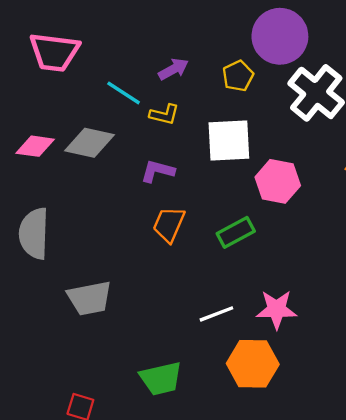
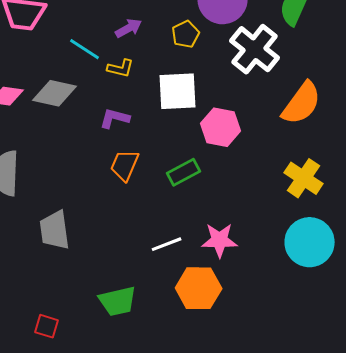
gray trapezoid: (90, 298) -> (55, 230), turned 93

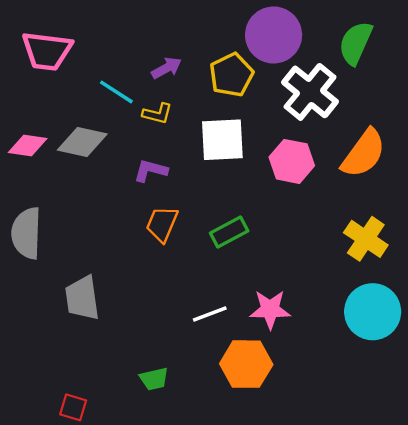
yellow pentagon: (186, 34) -> (231, 75), size x1.4
pink hexagon: (221, 127) -> (292, 161), moved
green trapezoid: (118, 301) -> (154, 379), size x0.7

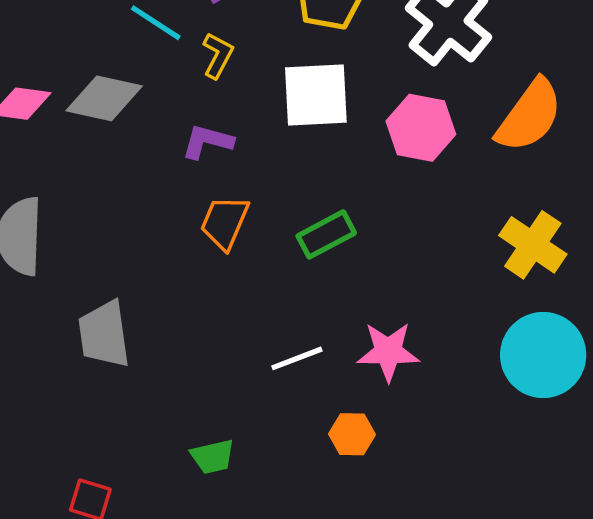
yellow L-shape: (157, 114) -> (218, 55), turned -76
orange hexagon: (246, 364) -> (352, 434), size x0.6

